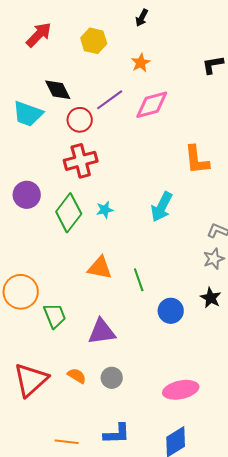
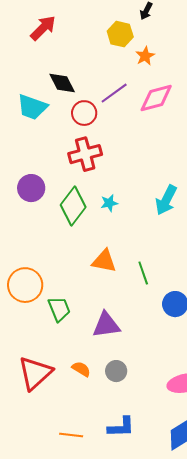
yellow hexagon: (94, 41) -> (120, 34), moved

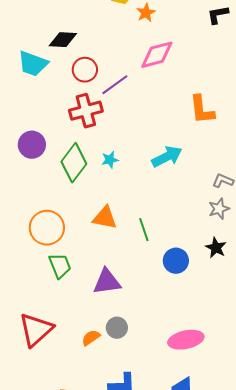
black diamond: (62, 83) -> (63, 40), turned -60
purple line: (114, 93) -> (115, 85), moved
cyan arrow: (166, 200) -> (167, 157), turned -144
orange circle: (25, 285) -> (47, 228), moved
orange semicircle: (81, 369) -> (91, 338), moved, turned -66

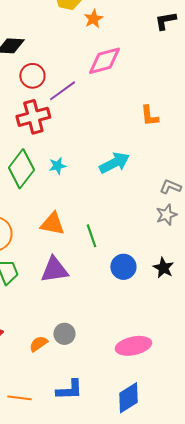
orange L-shape: (202, 110) -> (149, 116), size x0.7
black star: (216, 248) -> (163, 268), moved
purple triangle: (107, 282) -> (54, 270), moved

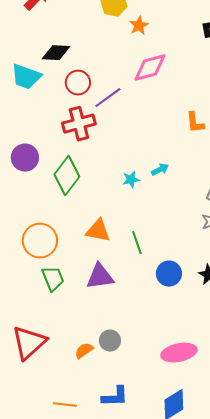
cyan arrow: (114, 163) -> (160, 170), size x0.6
cyan star: (57, 166) -> (131, 180), moved

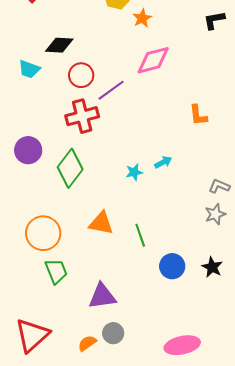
cyan trapezoid: (26, 77) -> (29, 69), size x0.7
purple triangle: (100, 277) -> (102, 296), moved

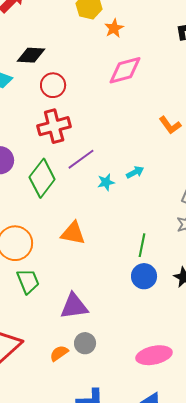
purple line: (111, 90) -> (81, 159), moved
orange L-shape: (198, 115) -> (170, 125), turned -30
green line: (140, 235) -> (142, 245), moved, turned 30

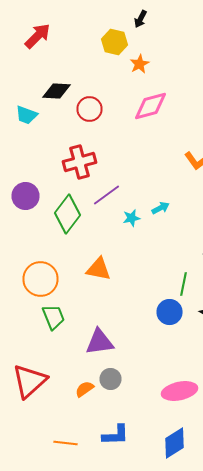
red circle: (53, 85) -> (90, 109), moved
green line: (142, 245) -> (184, 284), moved

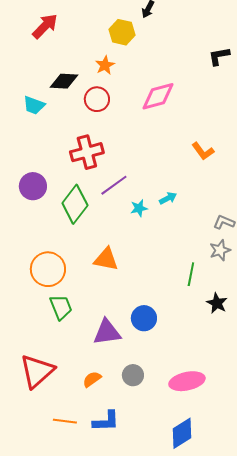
orange star: (140, 64) -> (105, 65), moved
blue circle: (170, 312) -> (144, 318), moved
gray circle: (110, 379) -> (133, 375), moved
blue L-shape: (116, 435) -> (106, 421), moved
orange line: (66, 443) -> (65, 421), moved

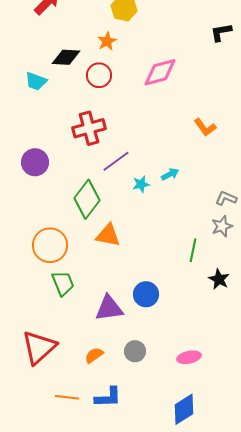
green diamond: (75, 204) -> (87, 199), moved
pink ellipse: (187, 381) -> (189, 357), size x0.7

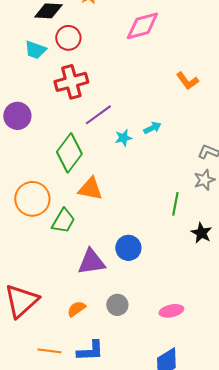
red circle: (99, 75) -> (68, 38), moved
cyan trapezoid: (36, 81) -> (35, 50), moved
green trapezoid: (63, 283) -> (63, 221), moved, turned 52

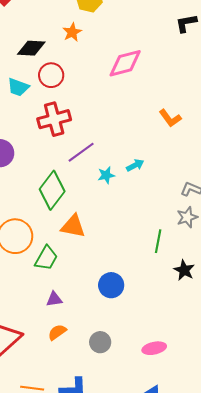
purple triangle: (91, 262) -> (54, 299), moved, size x0.6
orange semicircle: (76, 309) -> (57, 332), moved

